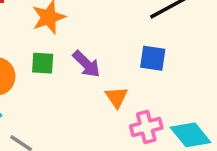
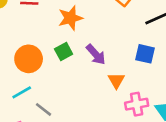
green square: (43, 63) -> (64, 52), turned -36

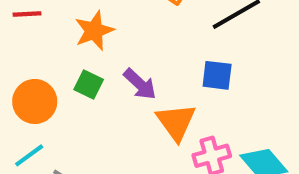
green square: (64, 52) -> (89, 84), turned -30
orange triangle: (116, 81) -> (176, 122), size x1.5

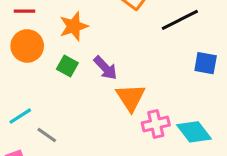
blue square: (217, 75) -> (206, 63), moved
orange circle: (35, 101) -> (27, 46), moved

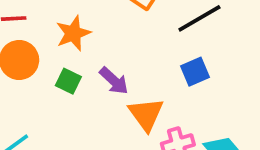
blue square: (206, 63) -> (195, 72), moved, turned -30

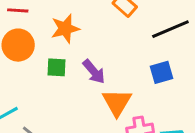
green square: (68, 81) -> (56, 67), turned -30

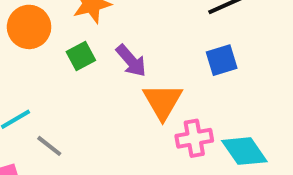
green square: (56, 67) -> (81, 56), turned -30

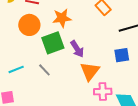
green square: (81, 56) -> (53, 43), size x1.6
gray line: (49, 146) -> (44, 70), moved

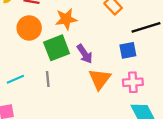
blue square: (122, 55) -> (128, 50), moved
gray line: (44, 70) -> (48, 79), turned 40
pink cross: (103, 92) -> (133, 82), moved

